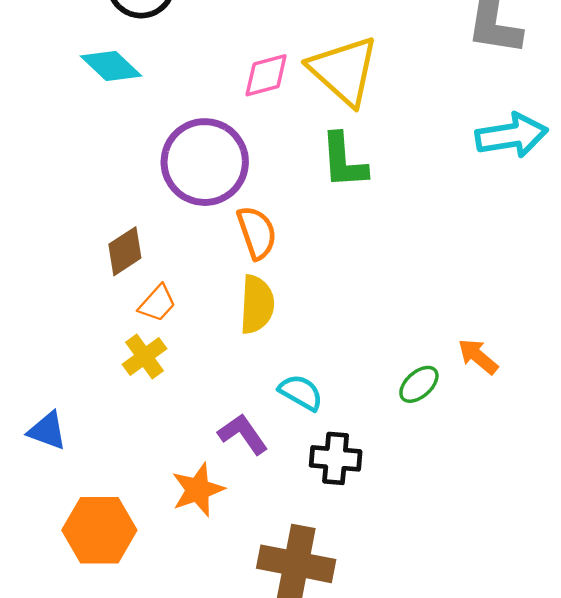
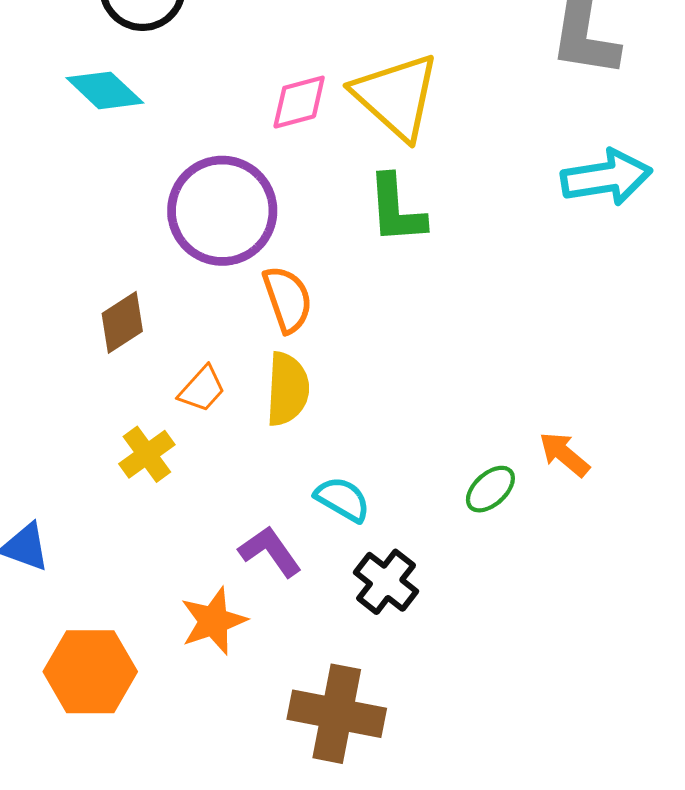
orange trapezoid: (157, 303) -> (202, 389), moved
black cross: (336, 458) -> (386, 582), turned 33

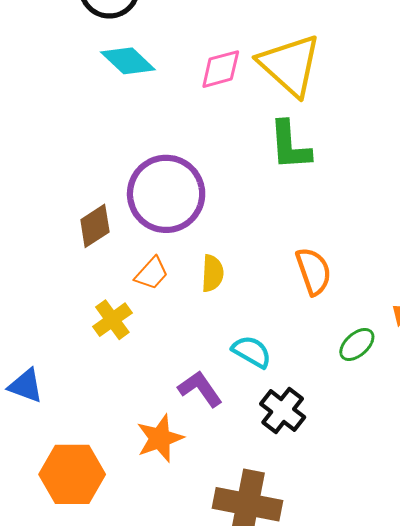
cyan diamond: (105, 90) -> (128, 61), moved
purple circle: (222, 211) -> (166, 194), moved
orange semicircle: (287, 299) -> (314, 271), moved
yellow semicircle: (287, 389) -> (212, 273), size x0.7

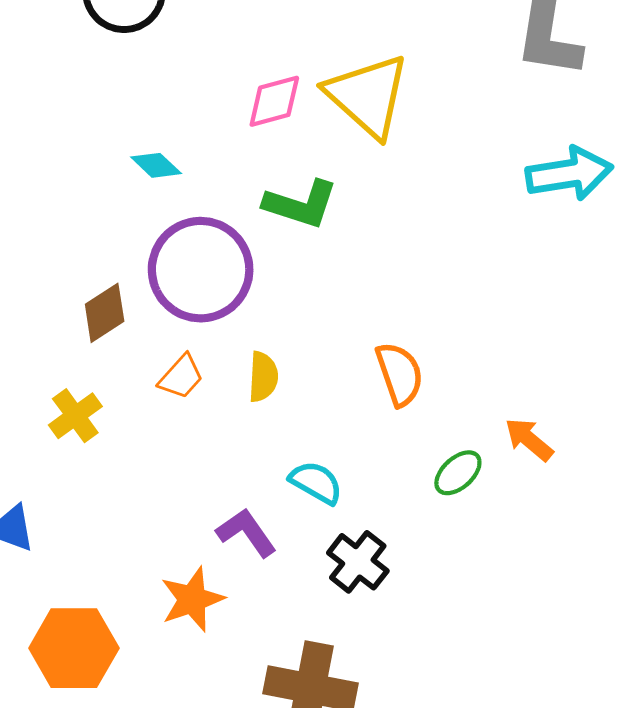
cyan diamond: (128, 61) -> (156, 165), moved, size x0.7
green L-shape: (290, 145) -> (301, 204), moved, turned -68
yellow cross: (112, 320) -> (75, 416), moved

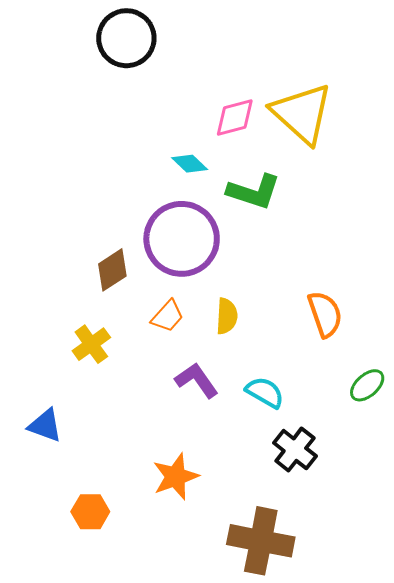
cyan diamond: (156, 165) -> (190, 164), moved
purple L-shape: (246, 533) -> (197, 380), moved
orange hexagon: (74, 648) -> (90, 512), size x0.6

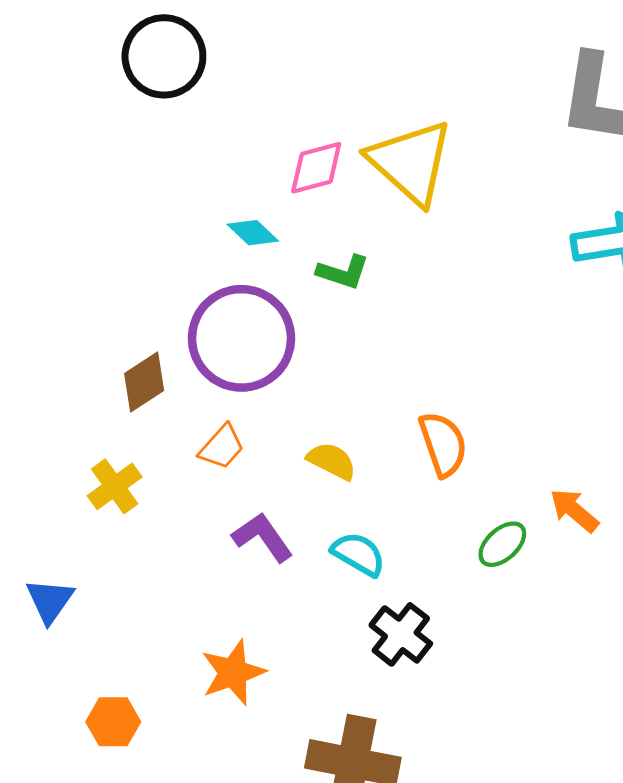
green L-shape: (254, 192) -> (343, 272), size x0.7
yellow semicircle: (227, 316) -> (332, 461), moved, turned -66
blue triangle: (45, 425) -> (50, 601), turned 45

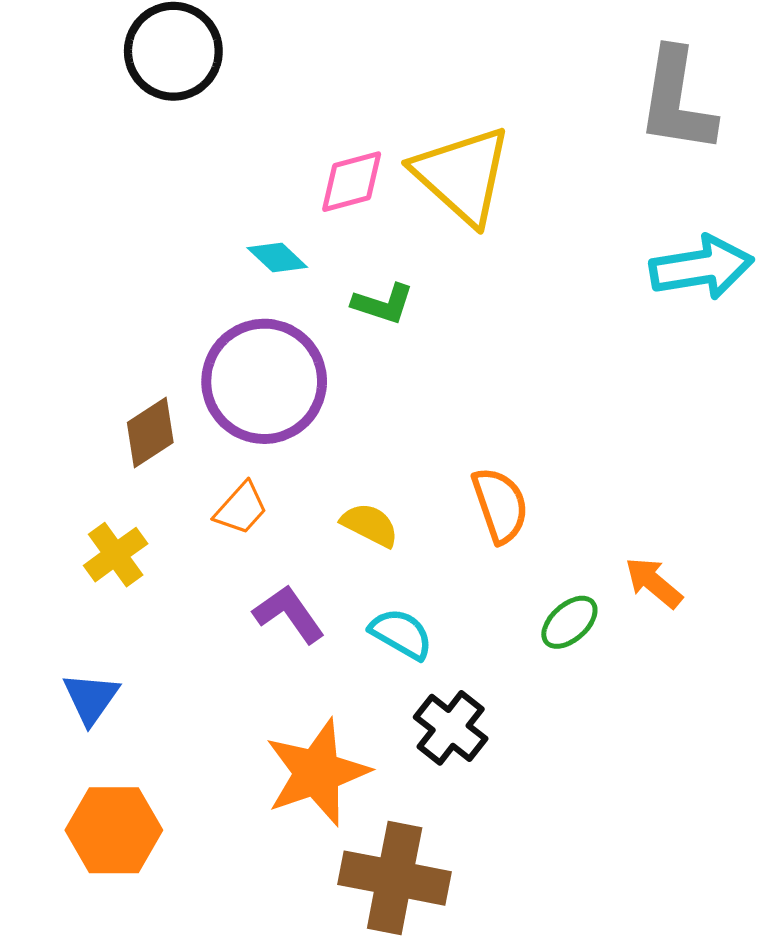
blue triangle: (50, 601) -> (91, 698), moved
orange star: (233, 672) -> (317, 772), moved, size x1.4
orange hexagon: (113, 722) -> (114, 830), size x1.5

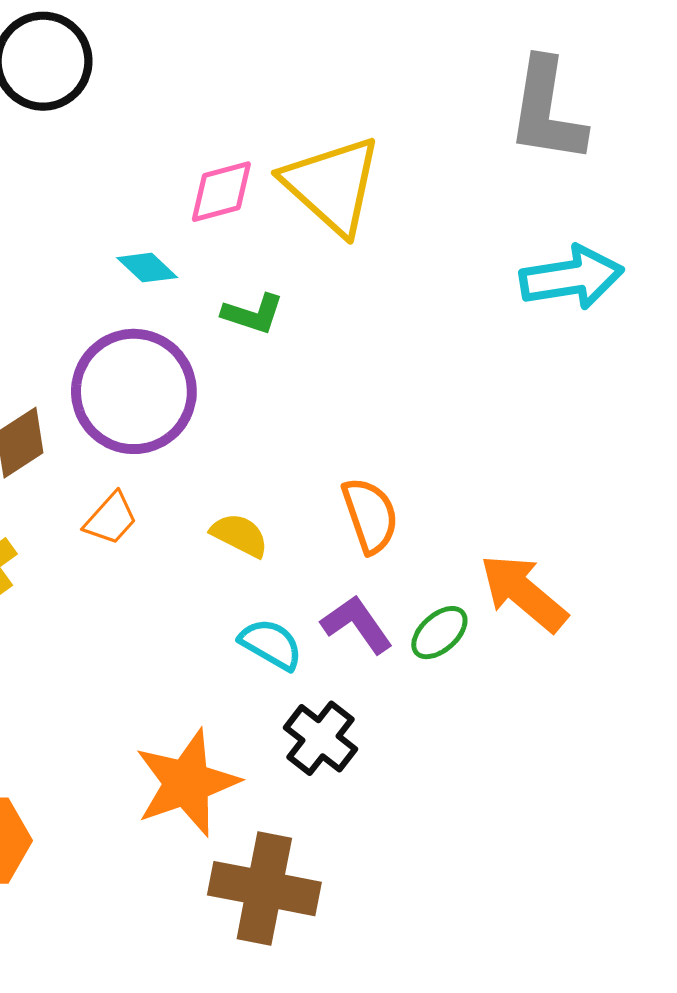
orange arrow: (654, 583) -> (524, 593), size x1.5
purple L-shape: (289, 614) -> (357, 624), moved

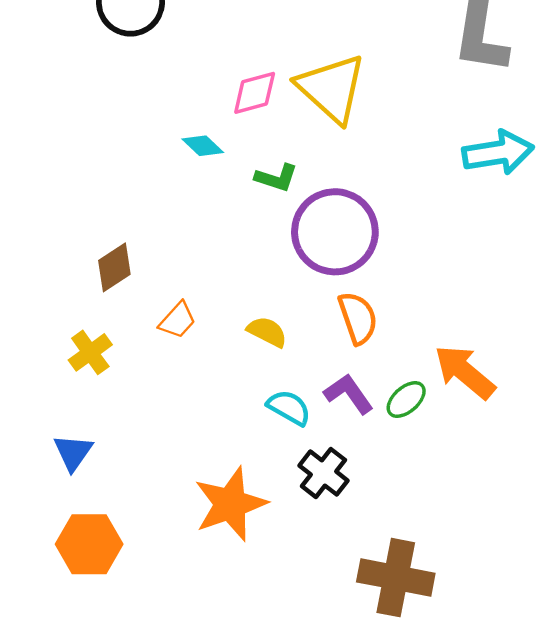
purple circle: (134, 391) -> (335, 232), moved
brown cross: (264, 889) -> (396, 578), moved

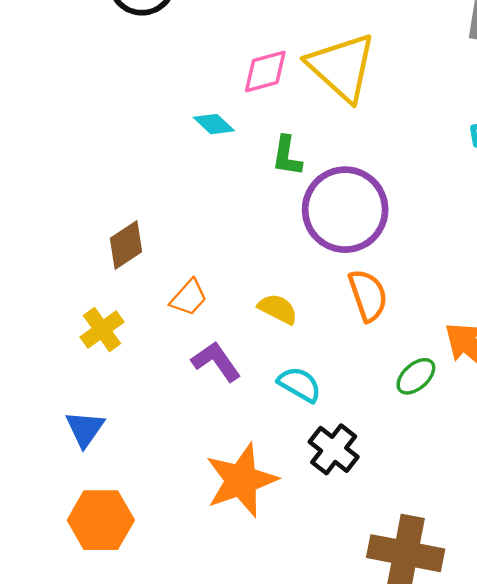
green L-shape: (276, 178) -> (287, 156), turned 81
purple L-shape: (349, 394) -> (216, 361), moved

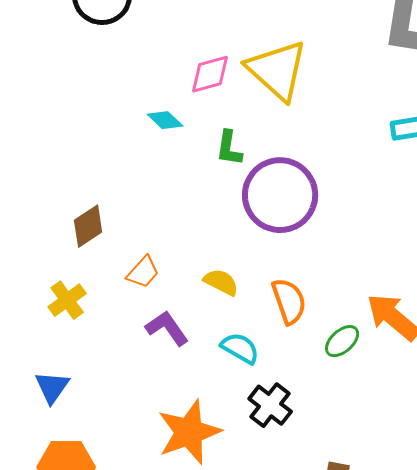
orange semicircle: (368, 295) -> (289, 301), moved

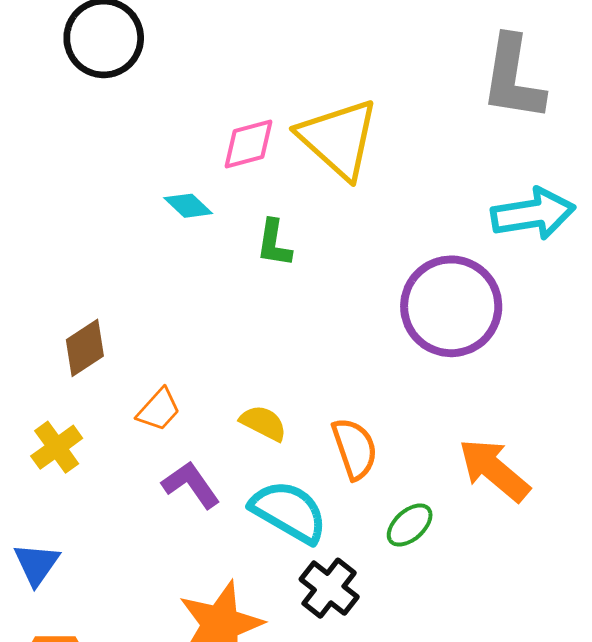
purple circle: (280, 195) -> (451, 306), moved
green ellipse: (342, 341) -> (410, 525), moved
cyan semicircle: (240, 348) -> (289, 512), size x1.5

